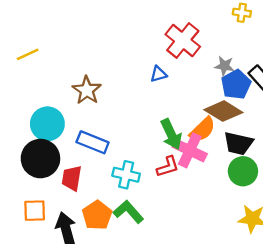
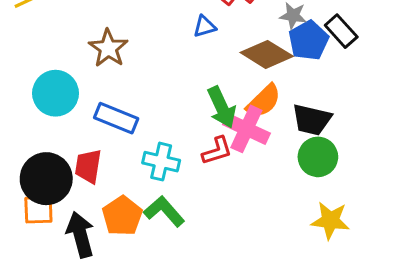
brown diamond: (223, 111) -> (267, 54), moved
black circle: (40, 159) -> (46, 179), moved

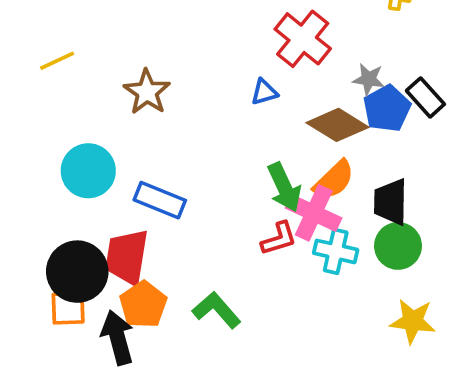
brown star: (108, 48) -> (147, 92), moved
black trapezoid: (312, 120) -> (391, 202), turned 78
cyan cross: (161, 162) -> (336, 251), moved
red trapezoid: (88, 166) -> (127, 257), size x1.4
orange pentagon: (122, 216) -> (143, 305), moved

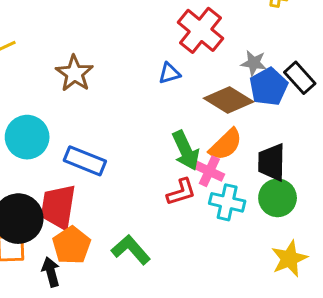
pink cross: (314, 213) -> (209, 171), size x0.7
yellow star: (413, 321) -> (289, 259), turned -30
black arrow: (118, 338) -> (51, 272), size x0.7

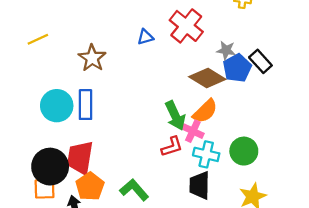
blue triangle: (169, 73) -> (145, 37), moved
blue rectangle: (85, 161) -> (86, 105), moved, turned 68
black trapezoid: (272, 162) -> (200, 185), moved

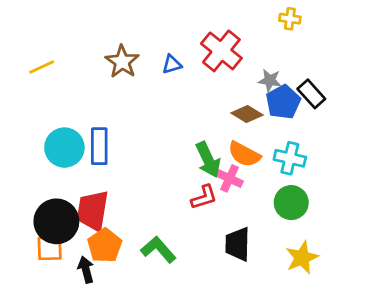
brown star: (92, 58) -> (122, 62), moved
brown diamond: (207, 78) -> (247, 114), size x0.7
orange semicircle: (205, 111) -> (244, 154), turned 72
cyan cross: (206, 154) -> (290, 158), moved

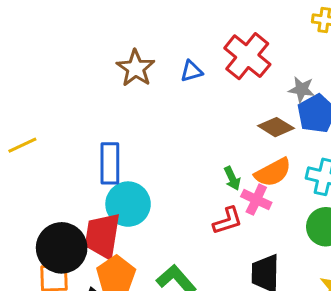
yellow line: (42, 67) -> (22, 145), moved
cyan circle: (64, 148) -> (128, 204), moved
orange semicircle: (244, 154) -> (273, 172), turned -56
green arrow: (208, 160) -> (232, 178), size x0.6

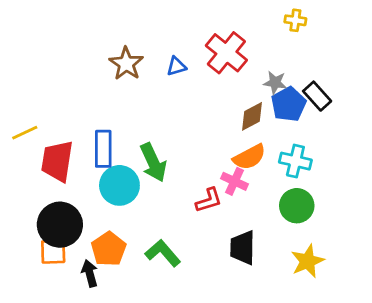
brown diamond: (276, 127) -> (252, 116), turned -60
green arrow: (232, 178) -> (153, 162), moved, size x1.8
red trapezoid: (102, 236) -> (57, 161), moved

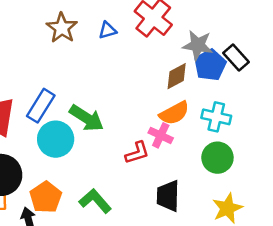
gray star: (275, 83) -> (198, 45), size x1.4
blue rectangle: (103, 149) -> (41, 106), turned 32
green arrow: (153, 162) -> (86, 118), turned -32

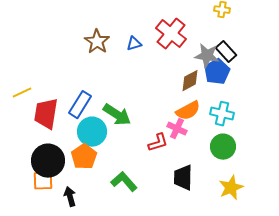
black rectangle: (236, 58) -> (226, 52), moved
orange pentagon: (46, 197) -> (84, 157), moved

